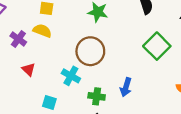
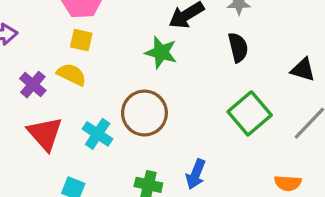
red triangle: (29, 69) -> (45, 134), size x1.6
cyan cross: (71, 76) -> (98, 134), moved

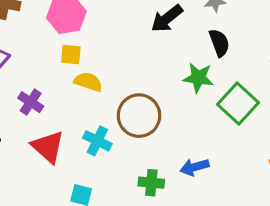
green star: (161, 52) -> (198, 78), moved
yellow semicircle: (72, 74) -> (88, 82), moved
blue arrow: (196, 174) -> (194, 167), turned 60

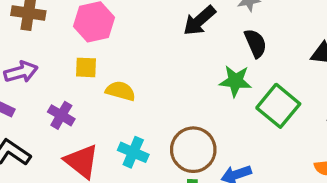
yellow square: (71, 54) -> (86, 67), moved
brown circle: (139, 116) -> (193, 150), moved

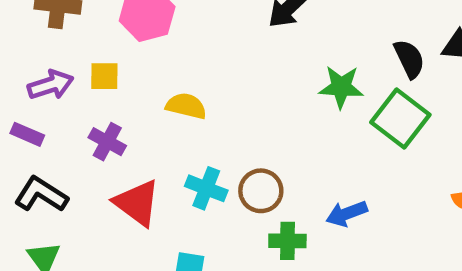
black semicircle: (256, 43) -> (409, 59), moved
yellow square: (86, 67) -> (104, 76), moved
brown circle: (193, 150) -> (261, 191), moved, size x0.7

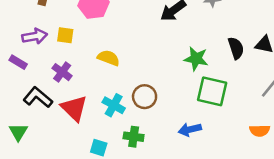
green square: (400, 119) -> (212, 91), moved, turned -32
brown circle: (261, 191) -> (145, 97), moved
black L-shape: (41, 195) -> (38, 97), moved
green cross: (287, 241) -> (134, 137), moved

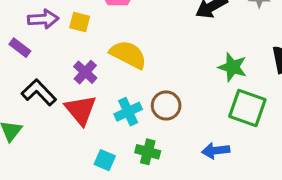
yellow semicircle: (109, 58) -> (128, 55), size x1.4
purple cross: (62, 72) -> (85, 72), moved
cyan cross: (114, 105) -> (128, 112), turned 30

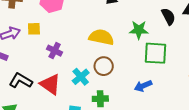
yellow semicircle: (128, 55) -> (101, 37), moved
purple cross: (85, 72) -> (55, 51), moved

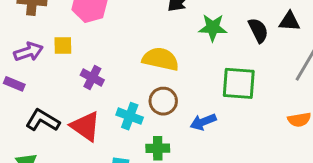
green star: (139, 30) -> (213, 28), moved
cyan cross: (81, 77) -> (130, 116), turned -30
blue arrow: (143, 86) -> (203, 122), moved

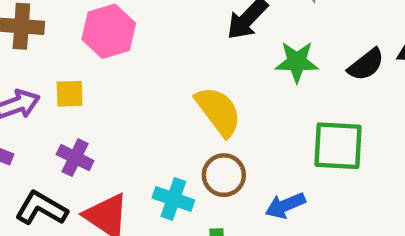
black semicircle: (258, 30) -> (366, 65), turned 80
yellow semicircle: (160, 59) -> (218, 111), turned 42
purple cross: (92, 78) -> (75, 158), moved

